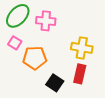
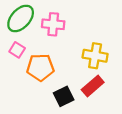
red rectangle: (80, 74) -> (93, 86), turned 36
black square: (55, 83) -> (64, 96), turned 30

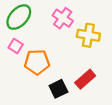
pink cross: (53, 24) -> (63, 18), moved, turned 30
yellow cross: (95, 56) -> (88, 35), moved

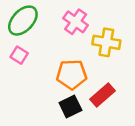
orange pentagon: (37, 62) -> (72, 74), moved

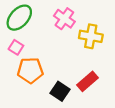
orange pentagon: (72, 74) -> (30, 70), moved
black square: (70, 107) -> (60, 91), turned -30

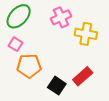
pink cross: (64, 19) -> (61, 17), turned 30

